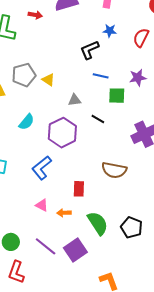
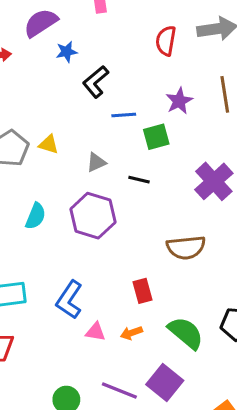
blue star: (110, 31) -> (67, 52), moved
blue L-shape: (42, 168) -> (69, 300), moved

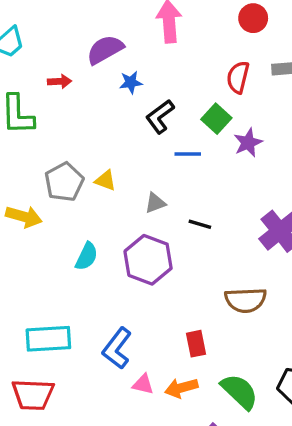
green square: (156, 137) -> (216, 119), moved, turned -36
orange arrow: (131, 333) -> (181, 388), size x1.4

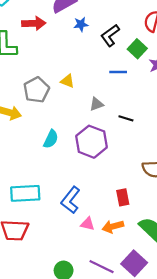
red arrow: (60, 81) -> (34, 23), size x1.5
black L-shape: (160, 116) -> (110, 35), moved
yellow triangle: (105, 180) -> (67, 81), moved

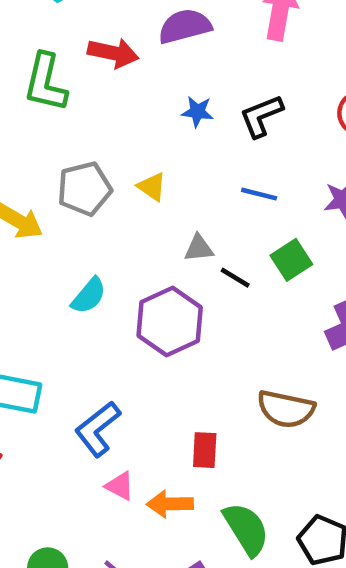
blue star: (81, 24) -> (197, 112), moved
green square: (137, 49) -> (291, 260), moved
black line: (126, 118) -> (235, 278), moved

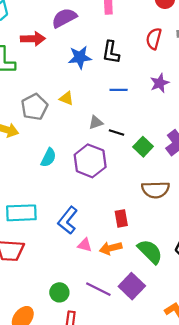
blue star: (197, 112) -> (80, 57), size x1.5
black L-shape: (261, 116) -> (111, 52), turned -45
green square: (291, 260) -> (143, 147), moved

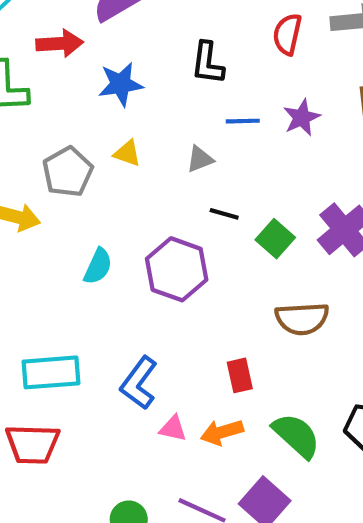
blue star: (80, 57) -> (121, 84), moved
blue line: (119, 90) -> (243, 121), moved
gray triangle: (96, 122) -> (200, 159), moved

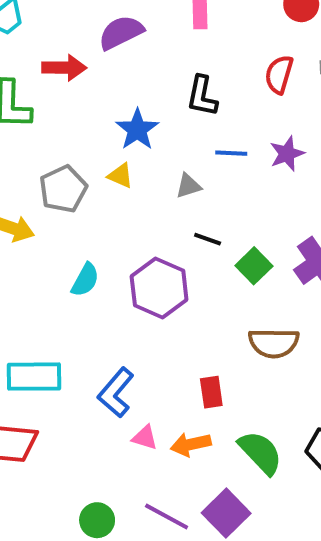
blue star: (121, 84) -> (137, 130), moved, turned -30

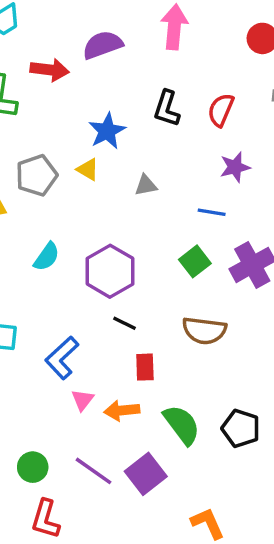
red semicircle: (279, 74) -> (221, 110), moved
blue line: (231, 153) -> (212, 212), moved
black line: (208, 239) -> (124, 323), moved
pink triangle: (145, 437) -> (83, 400), turned 45

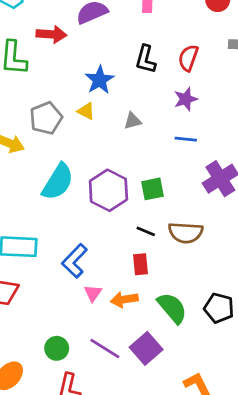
purple star: (235, 167) -> (186, 99), moved
cyan semicircle: (47, 257) -> (58, 182), size x1.6
green square: (195, 261) -> (153, 189), moved, turned 30
black line: (124, 323) -> (146, 231), moved

